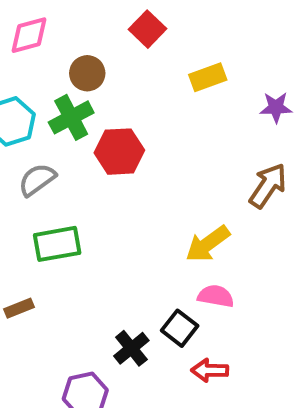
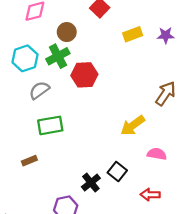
purple star: (276, 107) -> (166, 35), moved
pink semicircle: (216, 296) -> (157, 154), moved
red arrow: (210, 370) -> (150, 195), moved

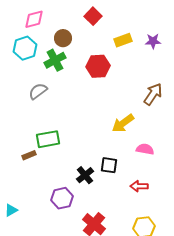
cyan hexagon: (25, 58) -> (25, 48), moved
red hexagon: (84, 75) -> (98, 66), moved
green rectangle: (50, 125) -> (48, 139), moved
black square: (117, 172) -> (109, 165), turned -30

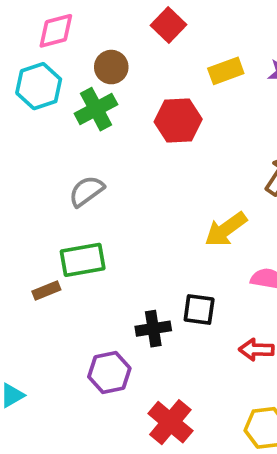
gray semicircle: (38, 91) -> (86, 191), moved
black cross: (85, 175) -> (153, 329), turned 30

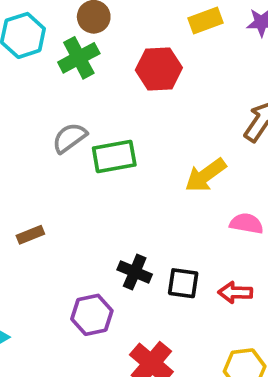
green rectangle: (83, 260) -> (114, 156), moved
black square: (199, 310) -> (183, 283), moved
black cross: (153, 329) -> (135, 272), turned 32

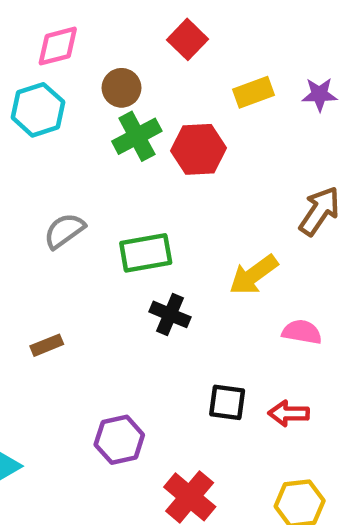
green cross: (79, 58) -> (137, 136), moved
gray semicircle: (69, 138) -> (64, 231), moved
black cross: (135, 272) -> (170, 314), moved

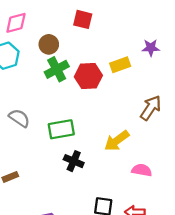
red square: (188, 39) -> (83, 19), turned -30
yellow rectangle: (253, 92) -> (120, 65), moved
gray semicircle: (64, 231) -> (19, 118), turned 70

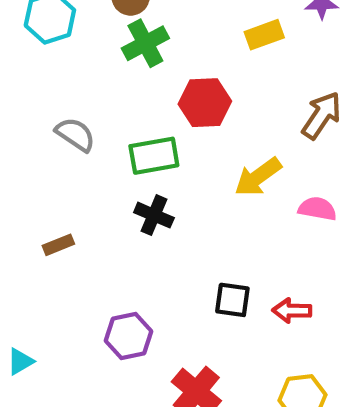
red hexagon: (88, 76) -> (205, 103), moved
black cross: (74, 161) -> (154, 215), moved
pink semicircle: (142, 170) -> (317, 209), moved

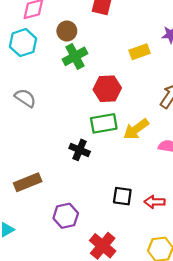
gray semicircle: (75, 134) -> (25, 98), moved
green rectangle: (154, 156) -> (104, 123), moved
brown rectangle: (58, 245) -> (28, 182), moved, size x1.6

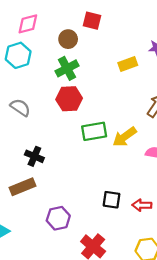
brown circle: (67, 31) -> (68, 39), moved
red hexagon: (107, 89) -> (69, 99), moved
black cross: (80, 150) -> (34, 156), moved

